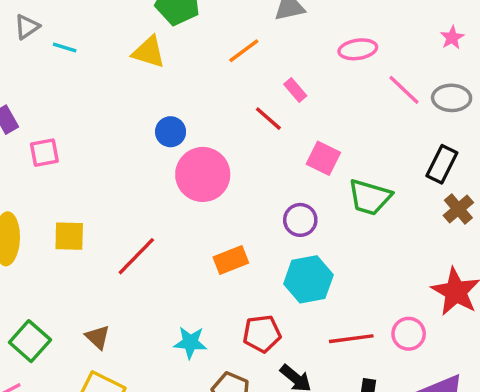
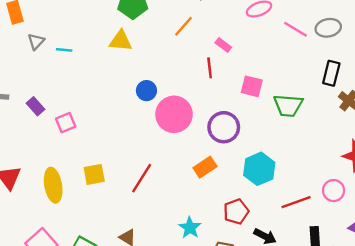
red line: (268, 119) -> (210, 68), turned 54
purple circle: (300, 220) -> (224, 127), moved, size x1.4
cyan star: (190, 342) -> (190, 228), turned -30

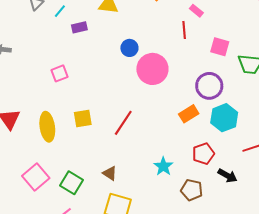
cyan line: (64, 50) -> (60, 11), turned -56
purple rectangle: (36, 106) -> (79, 27), moved, turned -63
purple circle: (224, 127) -> (209, 86), moved
orange rectangle: (205, 167) -> (189, 114), moved

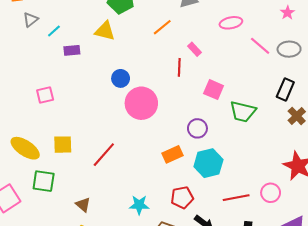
purple circle: (209, 86) -> (197, 128), size x0.7
yellow ellipse: (47, 127) -> (25, 148), turned -56
cyan star: (163, 166) -> (139, 205), turned 30
green square: (71, 183) -> (44, 181), moved, turned -30

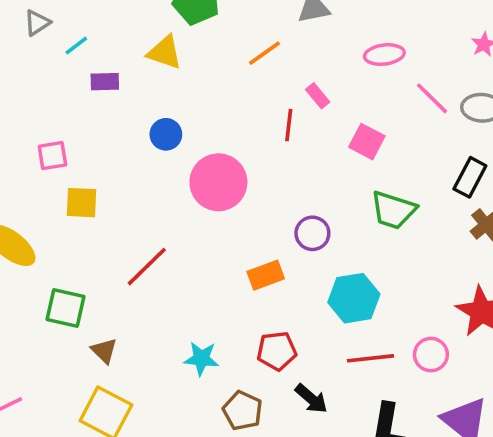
blue circle: (121, 78) -> (166, 134), moved
pink square: (214, 90) -> (367, 142), moved
yellow square: (63, 145) -> (81, 203), moved
cyan hexagon: (208, 163) -> (354, 298), moved
green square: (44, 181) -> (65, 308), moved

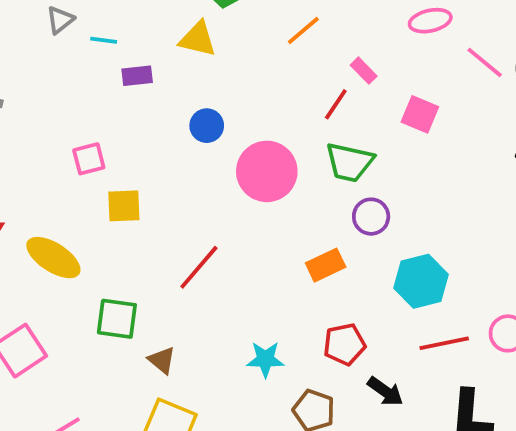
cyan line: (76, 46) -> (104, 40), turned 50
red line: (289, 125) -> (336, 104), turned 32
green trapezoid: (393, 210) -> (350, 162), moved

